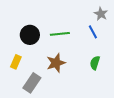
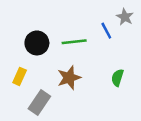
blue line: (93, 32) -> (106, 31), moved

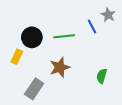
yellow rectangle: (20, 76) -> (17, 57), moved
green semicircle: (117, 78) -> (102, 76), moved

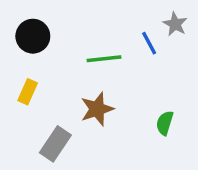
black circle: (32, 37) -> (33, 36), moved

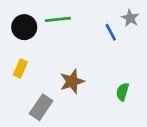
green line: (104, 59) -> (58, 19), moved

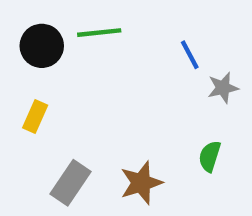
gray star: (130, 18) -> (223, 88), moved, turned 30
brown star: (72, 81) -> (141, 183), moved

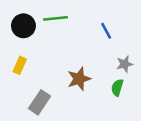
gray star: (223, 88) -> (125, 64), moved
brown star: (141, 183) -> (79, 79), moved

